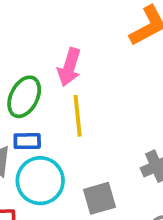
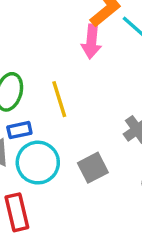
pink arrow: (69, 67) -> (91, 42), moved

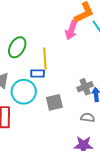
blue rectangle: (19, 130) -> (38, 74), moved

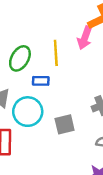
yellow line: (45, 58) -> (56, 53), moved
blue rectangle: (38, 74) -> (41, 81), moved

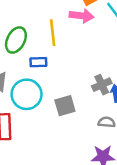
pink arrow: (85, 38) -> (82, 16), turned -100

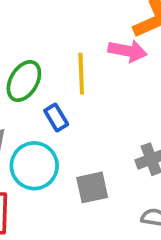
blue rectangle: (38, 62) -> (56, 118), turned 56

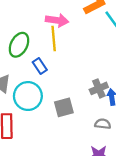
pink arrow: (128, 51) -> (57, 20), moved

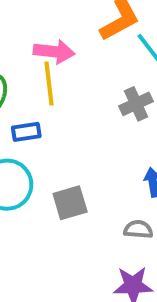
blue rectangle: (40, 66) -> (26, 132), turned -63
gray cross: (99, 88) -> (136, 104), moved

